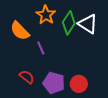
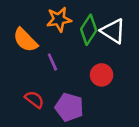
orange star: (46, 15) -> (59, 19), turned 30
red circle: (79, 84) -> (102, 75), moved

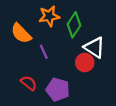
white triangle: (113, 31) -> (94, 47), moved

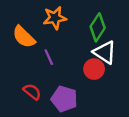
green diamond: (74, 25) -> (98, 27), moved

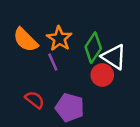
orange star: (55, 18) -> (59, 39), moved, turned -30
green diamond: (98, 27) -> (93, 48), moved

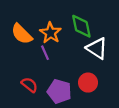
green diamond: (93, 48) -> (81, 26), moved, turned -45
red circle: (102, 75) -> (88, 83), moved

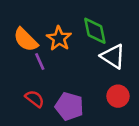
purple line: (45, 53) -> (40, 62), moved
red circle: (88, 83) -> (118, 96), moved

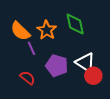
white triangle: (113, 56) -> (85, 63), moved
purple pentagon: (69, 106) -> (57, 66), moved

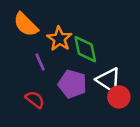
green diamond: (75, 24) -> (85, 49), moved
orange semicircle: (20, 31) -> (26, 25), moved

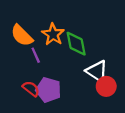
orange semicircle: (26, 25) -> (22, 36), moved
purple pentagon: (72, 84) -> (48, 90), moved

